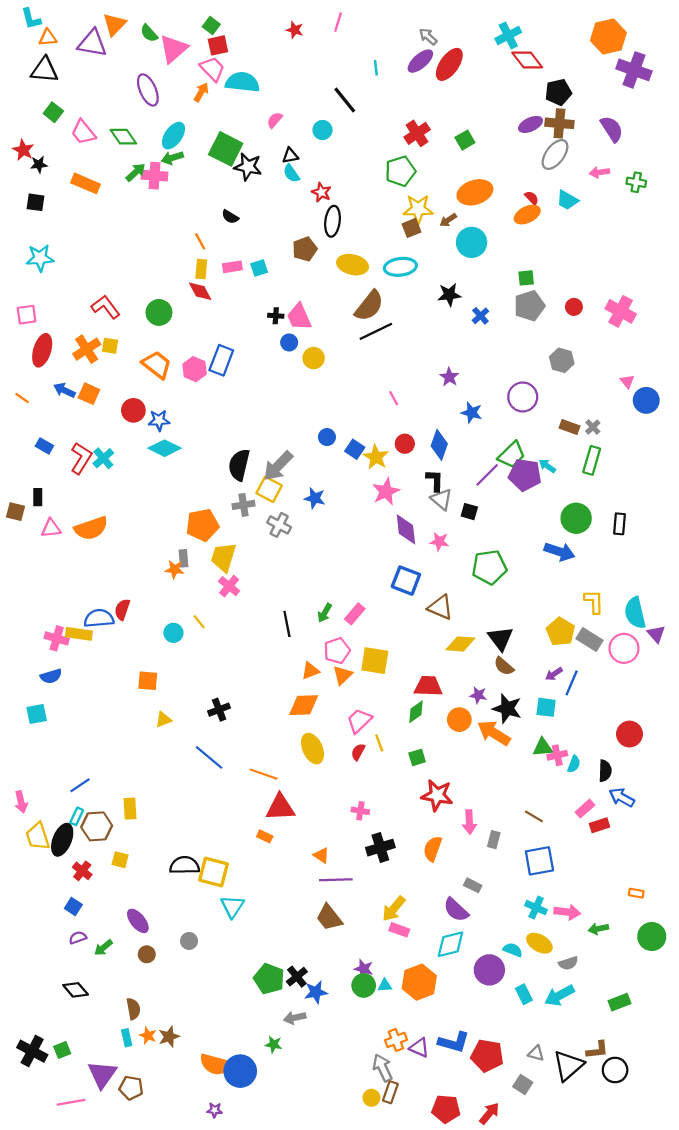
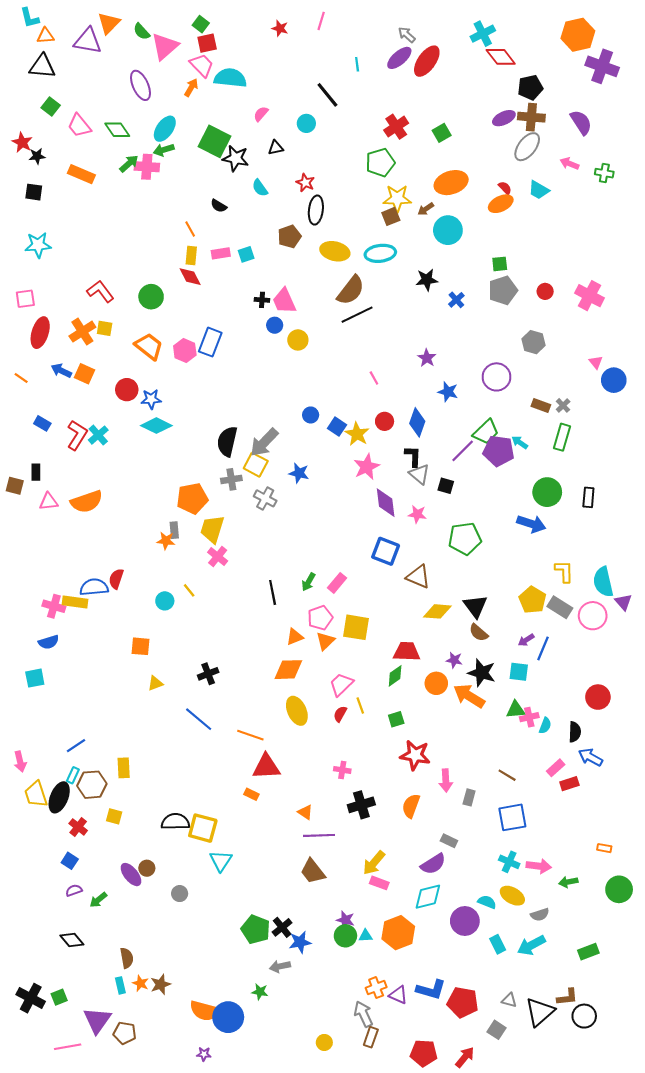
pink arrow: (599, 172) -> (569, 164), turned 30
cyan semicircle: (291, 173) -> (260, 188), moved
purple semicircle: (456, 910) -> (433, 864), turned -75
brown circle: (147, 954) -> (147, 868), moved
yellow circle: (371, 1098) -> (324, 1042), moved

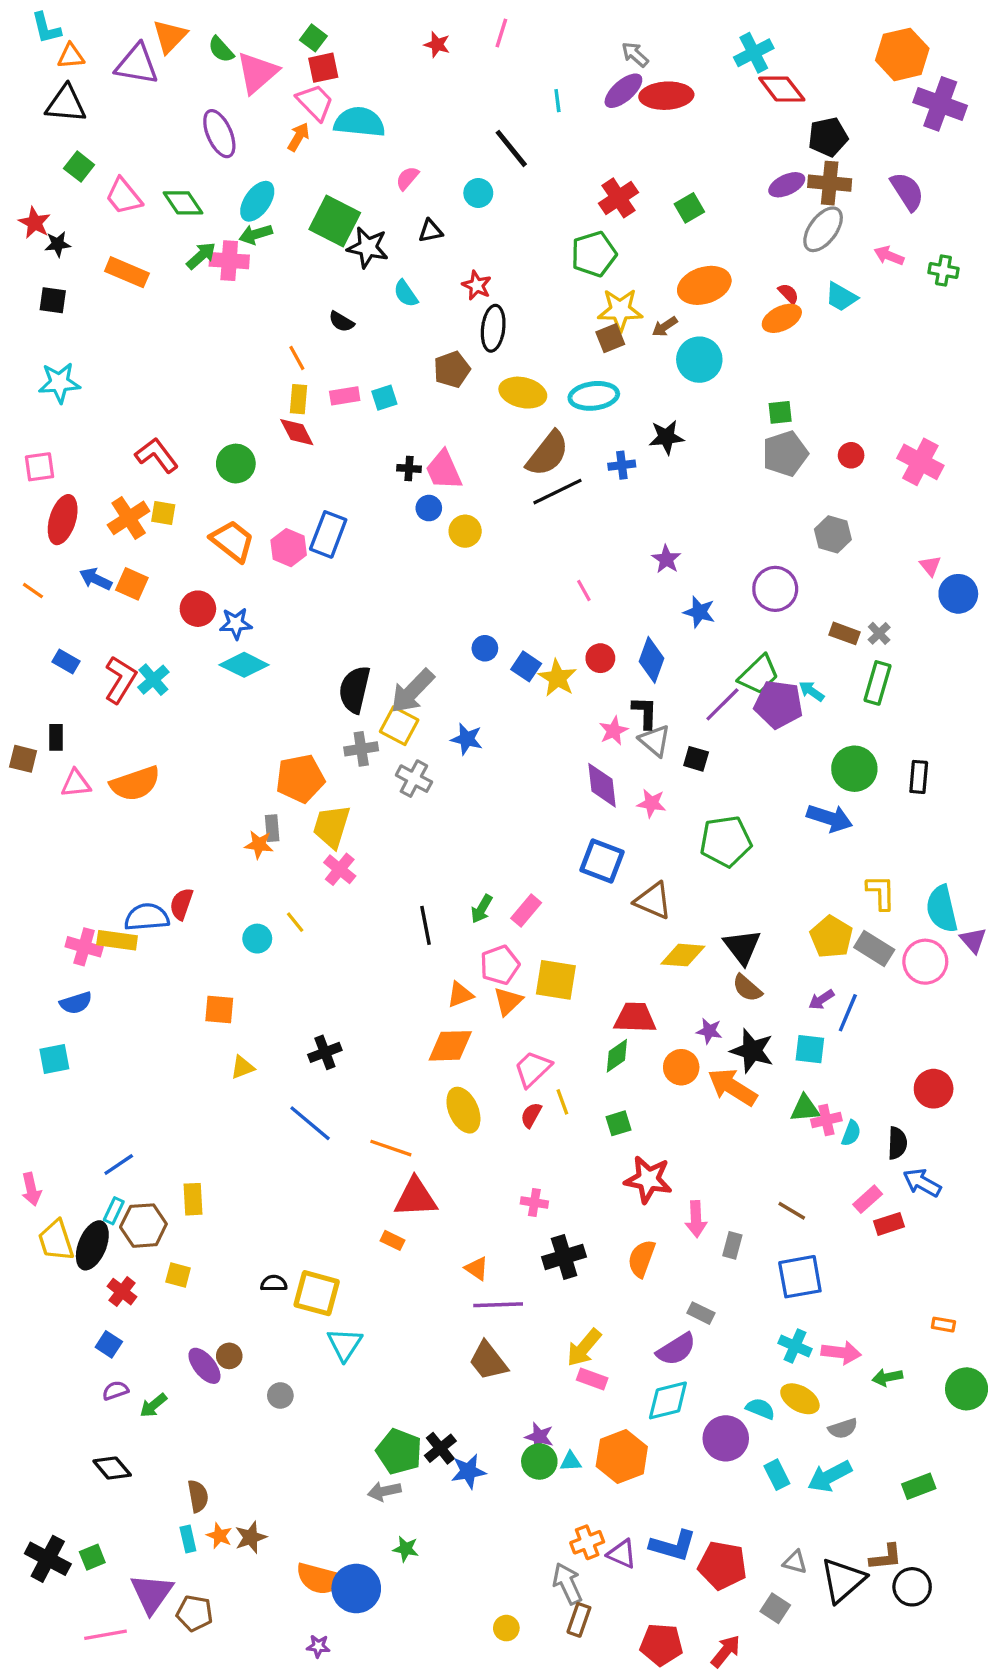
red ellipse: (427, 61) -> (666, 96), turned 52
blue cross: (456, 300) -> (622, 465), moved, turned 35
pink star: (367, 467) -> (614, 731), moved, size x0.7
black semicircle: (175, 822) -> (274, 1283), size x0.6
gray arrow: (280, 966) -> (384, 1491), moved

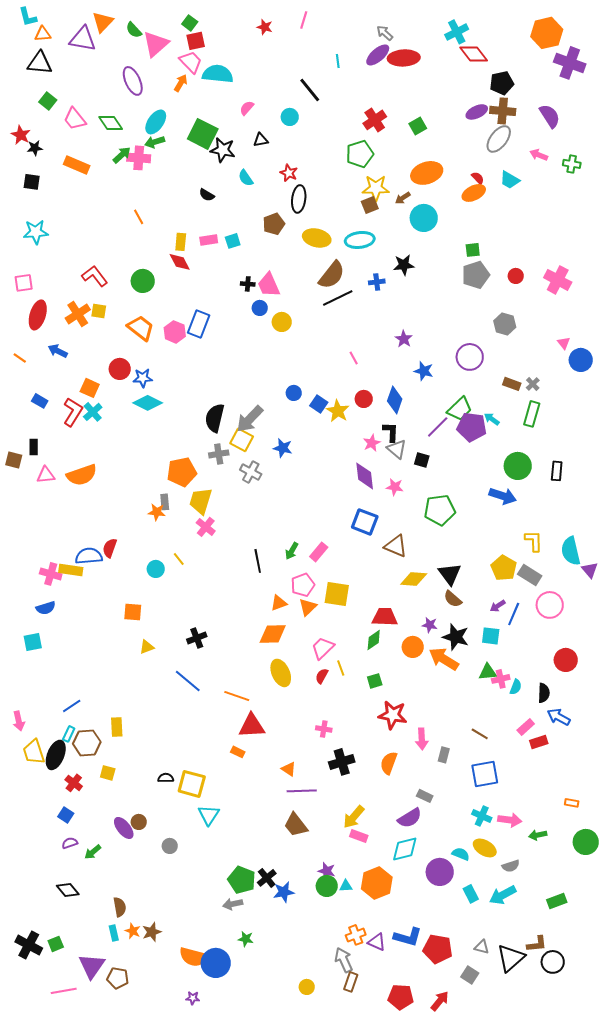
orange line: (297, 358) -> (139, 217), moved
orange square: (132, 584) -> (90, 388), moved
pink circle: (925, 962) -> (550, 605), moved

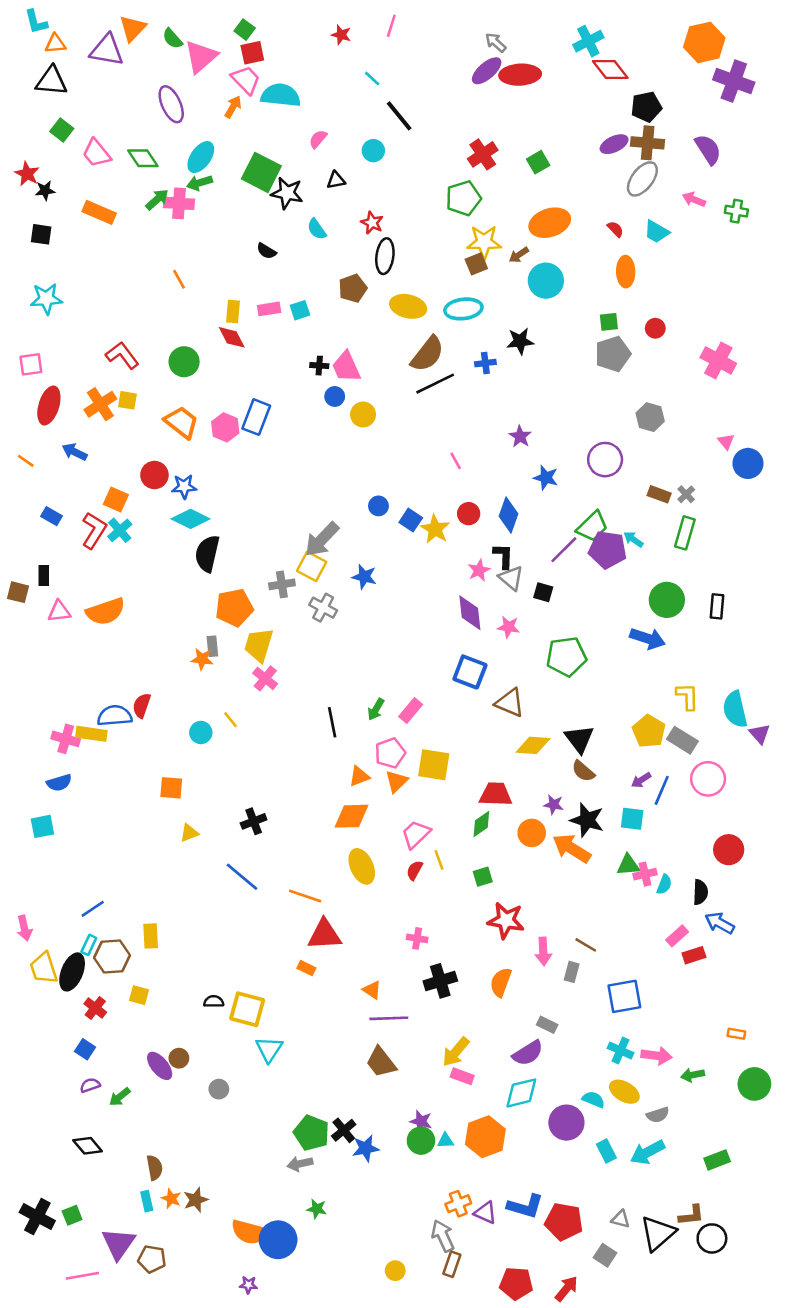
cyan line: (338, 61) -> (372, 78), moved, turned -40
orange ellipse: (474, 193) -> (626, 272), moved, turned -65
red circle: (516, 276) -> (655, 328), moved
black semicircle: (215, 418) -> (207, 554), moved
brown line: (480, 734) -> (586, 945), moved

